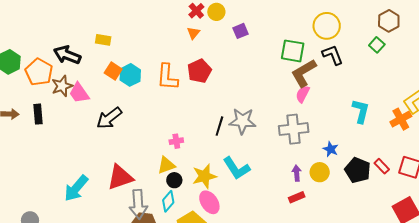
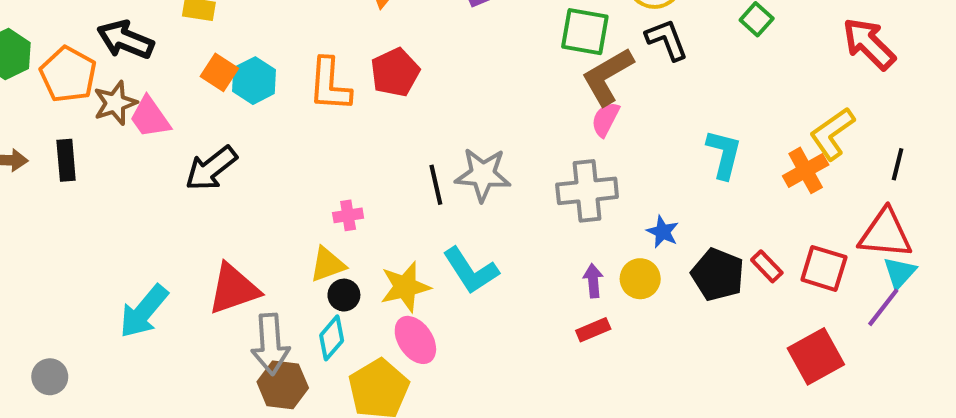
black line: (219, 126) -> (436, 185), turned -30

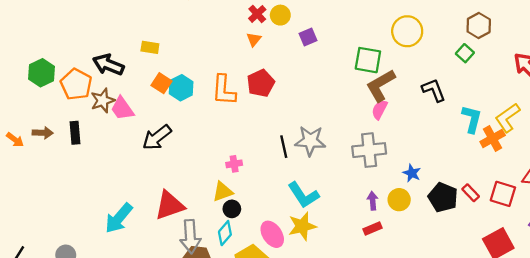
black L-shape: (667, 40) -> (434, 90), moved
cyan L-shape: (724, 154) -> (472, 119), moved
yellow star: (405, 287) -> (302, 226), moved

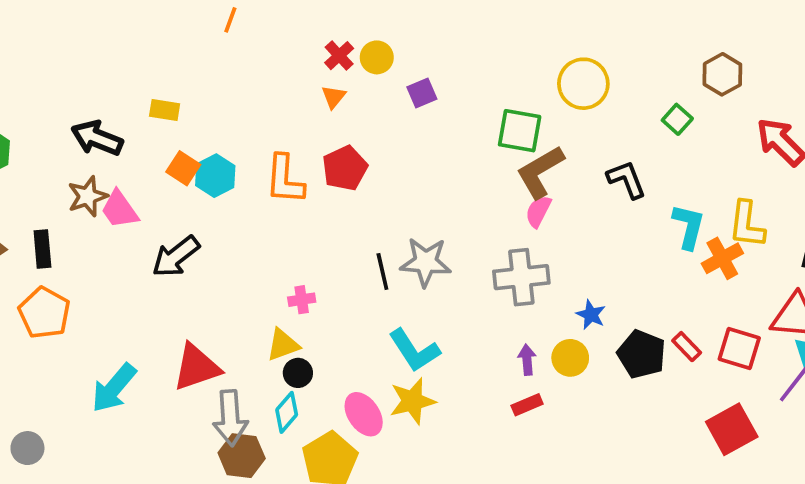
brown hexagon: (479, 25) -> (722, 74), moved
orange pentagon: (76, 84) -> (44, 313), moved
yellow L-shape: (508, 118) -> (747, 225), turned -48

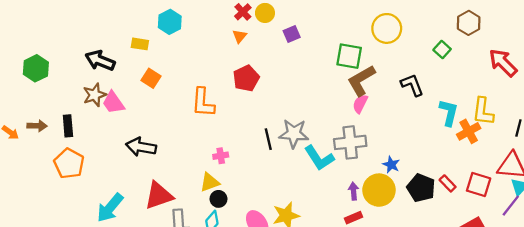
cyan hexagon: (215, 176) -> (170, 22), moved
orange L-shape: (285, 179) -> (203, 103), moved
black arrow: (176, 256) -> (141, 147), moved, turned 48
cyan L-shape: (414, 350) -> (319, 158), moved
yellow circle: (570, 358) -> (379, 190), size x1.5

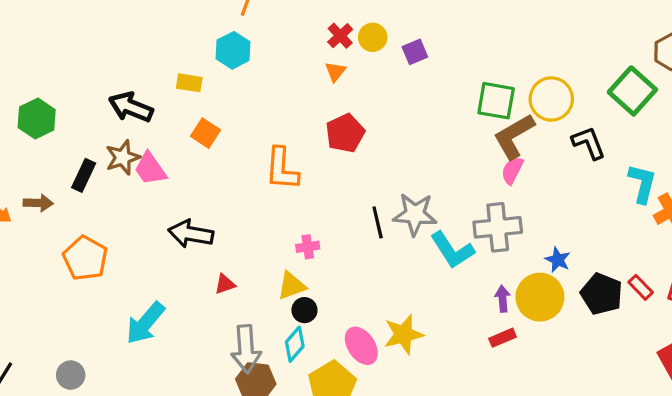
yellow circle: (387, 28) -> (551, 99), moved
purple square: (292, 34) -> (415, 52), moved
green square: (442, 49) -> (632, 91), size x1.8
black rectangle: (68, 126) -> (84, 175), moved, turned 30
red triangle: (159, 196) -> (225, 284), moved, size x0.5

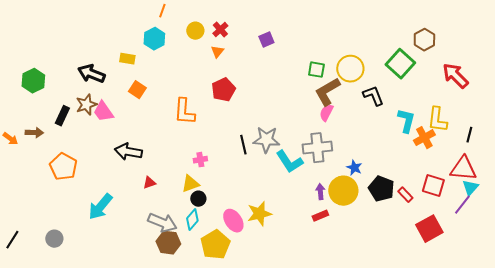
yellow circle: (373, 37) -> (195, 31), moved
green square: (496, 101) -> (316, 70), size x0.7
red rectangle: (641, 287) -> (405, 195), moved
gray arrow: (246, 349) -> (162, 223), turned -64

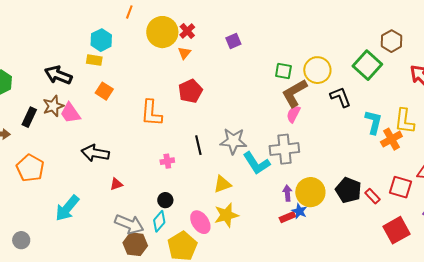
yellow circle: (195, 31) -> (162, 32), size x1.8
cyan hexagon: (154, 39) -> (101, 40), moved
black line: (243, 145) -> (198, 145), moved
blue star: (354, 168) -> (299, 211), moved
yellow triangle: (190, 184) -> (222, 184), moved

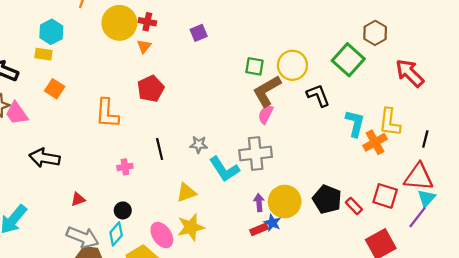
red cross: (187, 31) -> (147, 22), turned -35
gray star: (233, 141) -> (199, 145), size x0.6
red triangle: (116, 184) -> (78, 199), moved

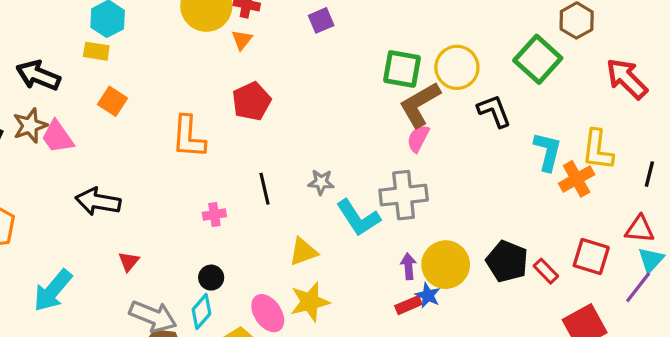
green square: (254, 66) -> (402, 69), size x1.4
red triangle: (419, 177) -> (640, 229), size x0.7
red triangle: (78, 199) -> (129, 261), moved, turned -32

